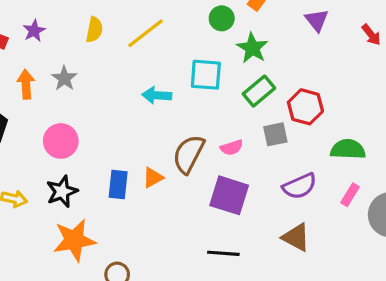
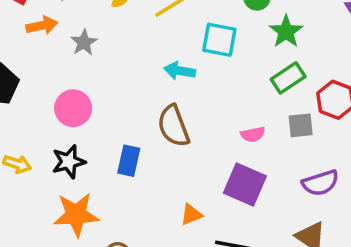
cyan square: (206, 75) -> (219, 40), moved
orange arrow: (26, 84) -> (42, 25), moved, turned 76
brown semicircle: (189, 154) -> (174, 126), moved, turned -54
orange triangle: (153, 178) -> (191, 214), moved

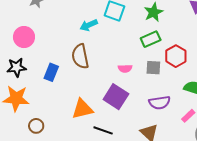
cyan arrow: (180, 71) -> (89, 25), turned -42
orange triangle: (191, 214) -> (82, 109), size x1.6

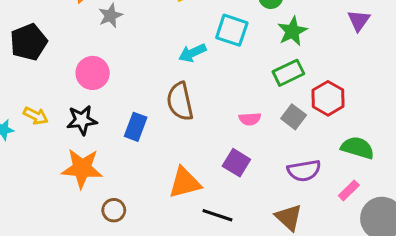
gray square: (153, 68) -> (294, 117), turned 35
purple square: (116, 97) -> (236, 163), size x0.7

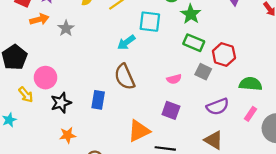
pink circle: (93, 73) -> (45, 78), moved
green rectangle: (288, 73) -> (194, 43), turned 60
yellow arrow: (36, 116) -> (26, 95), moved, turned 35
orange star: (82, 168) -> (68, 135), size x0.6

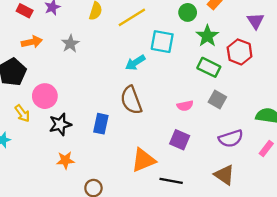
orange arrow: (39, 19) -> (32, 42), moved
red hexagon: (224, 55) -> (240, 52), moved

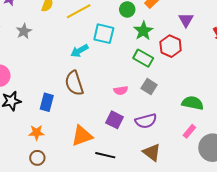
purple semicircle: (231, 138) -> (146, 121), moved
orange star: (65, 160) -> (36, 133), moved

